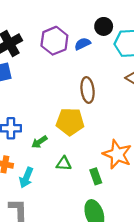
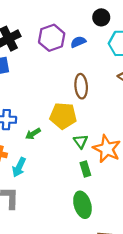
black circle: (104, 26) -> (101, 17), moved
green triangle: (64, 164) -> (81, 141), moved, turned 48

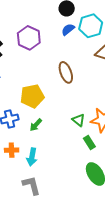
blue semicircle: (78, 42) -> (68, 30), moved
yellow pentagon: (63, 116) -> (32, 96), moved

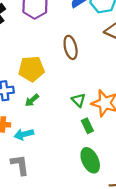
cyan arrow: (32, 157) -> (24, 134), turned 60

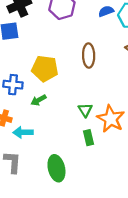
green ellipse: (90, 160) -> (56, 168), moved

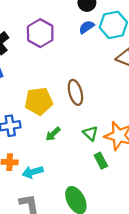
brown ellipse: (89, 56) -> (75, 92), moved
green arrow: (39, 100) -> (53, 134), moved

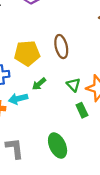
cyan arrow: (33, 172) -> (18, 99), moved

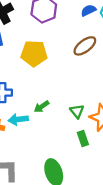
brown ellipse: (61, 47) -> (85, 46), moved, turned 60
yellow pentagon: (27, 53) -> (34, 54), moved

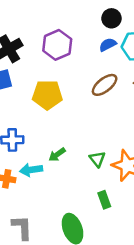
green rectangle: (83, 138) -> (104, 200), moved

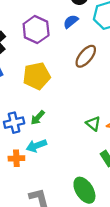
blue semicircle: (108, 45) -> (71, 21), moved
green arrow: (57, 155) -> (38, 118), moved

